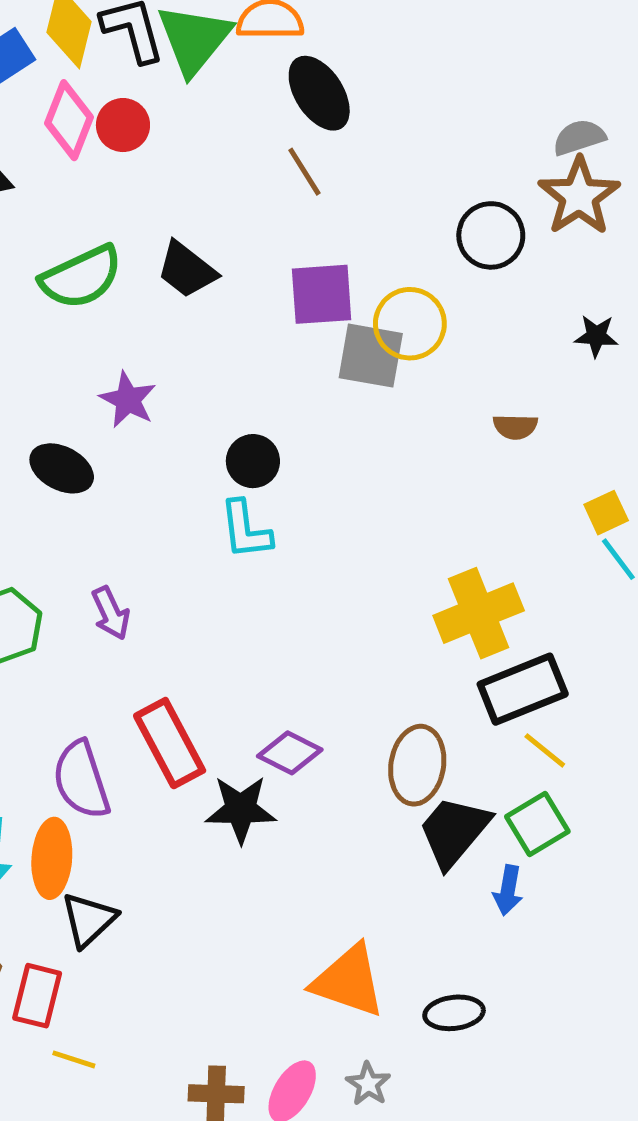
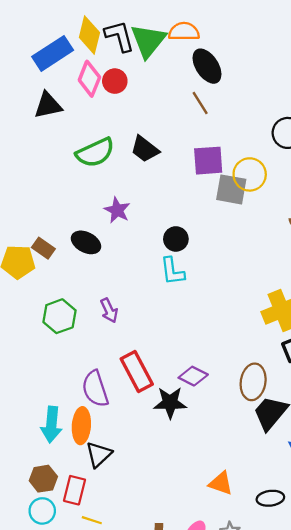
orange triangle: (349, 981) -> (221, 483), size x0.7

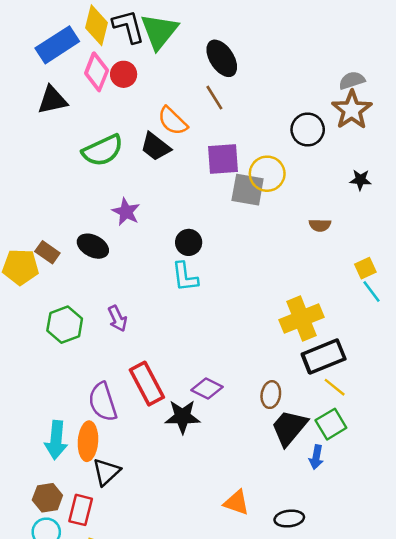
orange semicircle: (184, 32) -> (173, 121), moved, turned -136
brown ellipse: (253, 382) -> (271, 395), size x0.7

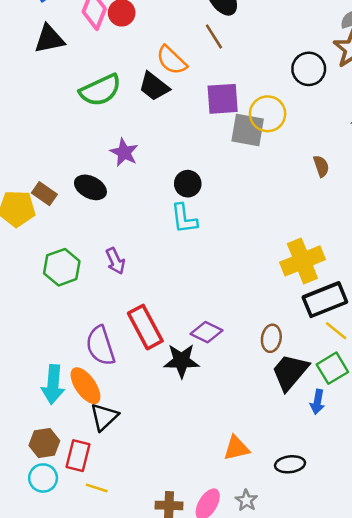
brown semicircle: (320, 225) -> (321, 166), turned -110
orange ellipse: (88, 441) -> (85, 386), turned -39
orange triangle: (236, 503) -> (236, 448), turned -32

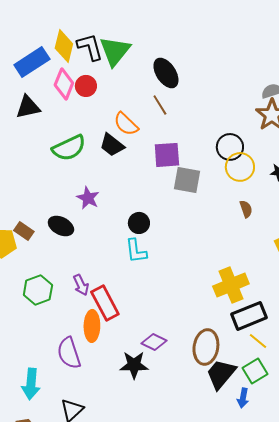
black circle: (309, 69) -> (230, 147), moved
yellow circle: (268, 114) -> (240, 167), moved
red rectangle: (145, 327) -> (105, 303), moved
brown ellipse: (271, 338) -> (206, 347), size x1.6
orange ellipse: (85, 386) -> (92, 326), moved, turned 36

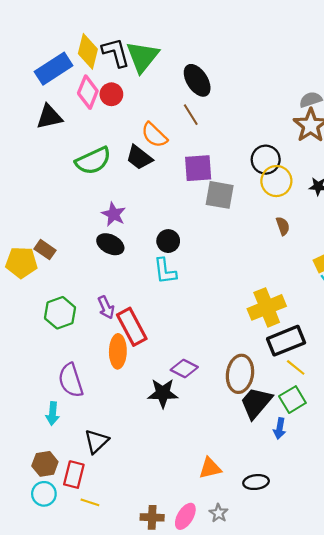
black ellipse: (61, 226) -> (110, 244), moved
purple semicircle: (69, 353) -> (71, 380), moved
cyan arrow: (31, 384) -> (52, 413), size x0.7

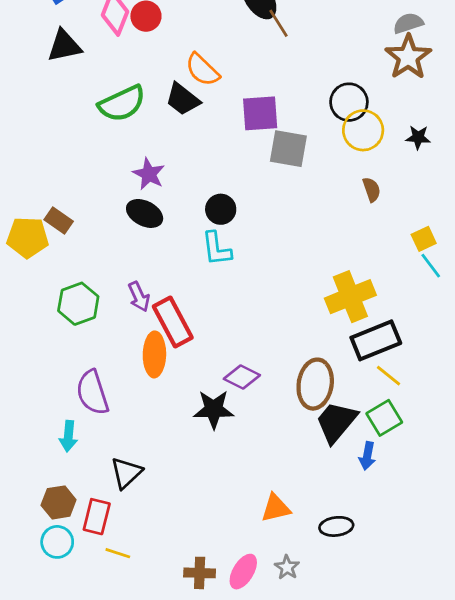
brown line: (191, 115) -> (279, 23), moved

